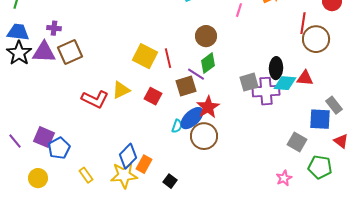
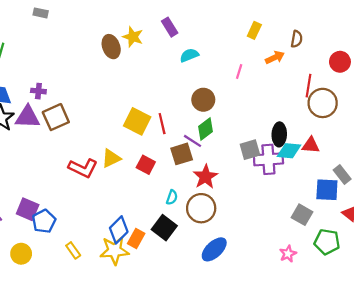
blue ellipse: (192, 118) -> (214, 249), moved
black square: (170, 181) -> (164, 228), moved, size x1.6

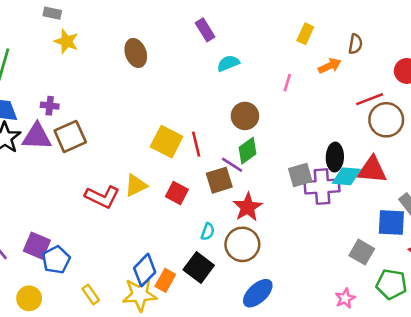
yellow star: (133, 37) -> (66, 41), moved
red line: (309, 86) -> (370, 99), turned 60
red triangle: (311, 145) -> (372, 170), size x1.4

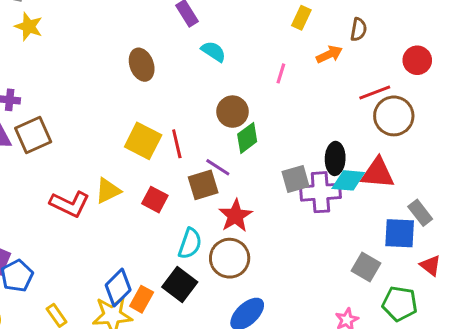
brown ellipse: (136, 53) -> (142, 65), moved
cyan semicircle: (228, 63) -> (213, 51), turned 55
green diamond: (248, 151) -> (247, 138), moved
cyan semicircle: (208, 232) -> (190, 244), size x1.5

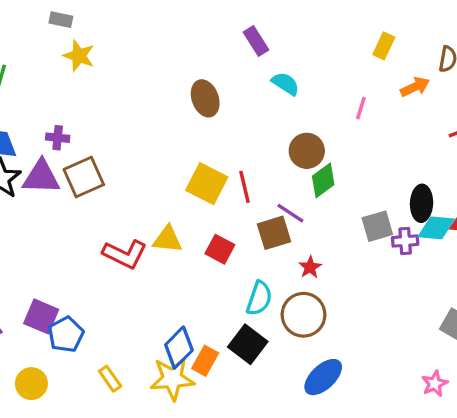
yellow triangle: (108, 191) -> (167, 239), turned 32
purple cross: (320, 192) -> (405, 241), size x0.6
red star: (235, 216) -> (310, 267), size x0.6

